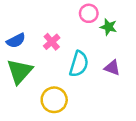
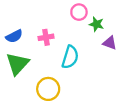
pink cross: (52, 42) -> (46, 37), turned 32
purple triangle: (112, 68) -> (110, 43), moved

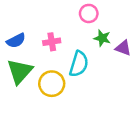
green star: (97, 24) -> (102, 38), moved
yellow circle: (48, 89) -> (52, 84), moved

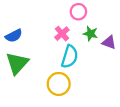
pink cross: (52, 42) -> (62, 34), moved, turned -32
yellow circle: (52, 84) -> (59, 84), moved

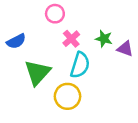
pink circle: (78, 12) -> (55, 14), moved
green triangle: (17, 63) -> (37, 73), moved

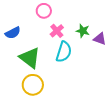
green triangle: (37, 73) -> (30, 58), turned -35
yellow circle: (67, 96) -> (33, 85), moved

